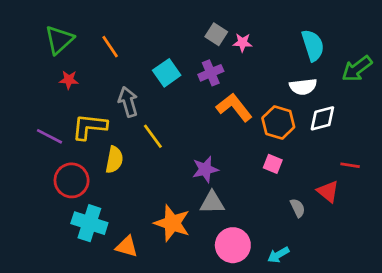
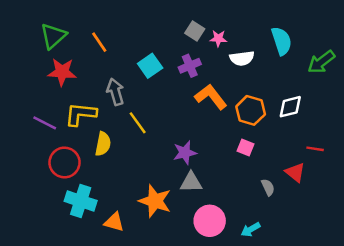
red star: (69, 80) -> (62, 72), size x1.6
white semicircle: (303, 87) -> (242, 58), moved

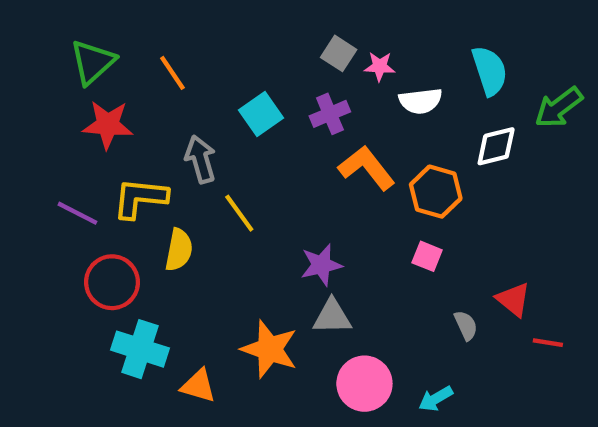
white diamond: (290, 107) -> (496, 146), moved
red line: (315, 149) -> (548, 343), moved

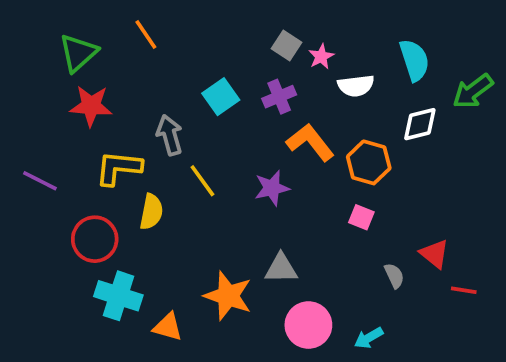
pink star: (380, 66) -> (321, 56), turned -30
orange line: (172, 73) -> (146, 35), moved
purple line: (77, 213) -> (40, 181), moved
purple star: (321, 265) -> (272, 188), moved

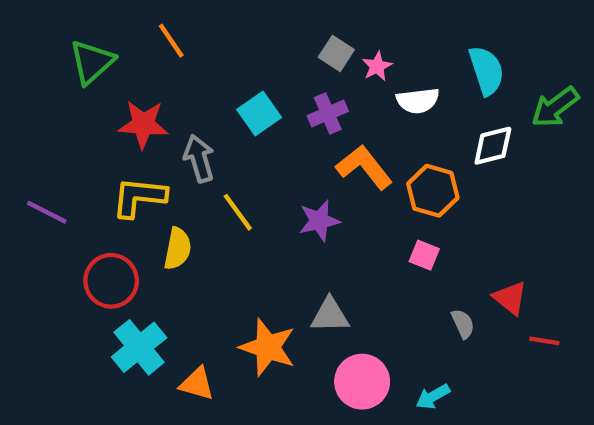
red star: (91, 106) -> (143, 124), moved
cyan cross: (118, 296) -> (139, 347), turned 33

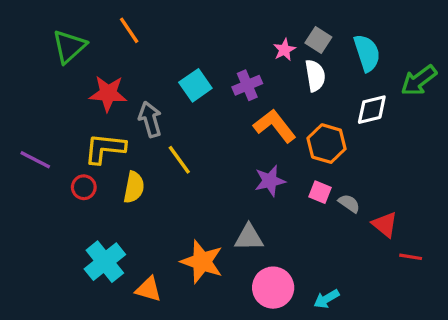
gray square: (336, 53) -> (318, 40), moved
white semicircle: (418, 101) -> (315, 76), turned -92
purple star: (319, 221) -> (270, 181), moved
red circle: (111, 281) -> (84, 187), moved, size x0.6
gray semicircle: (463, 324) -> (349, 203), moved, turned -30

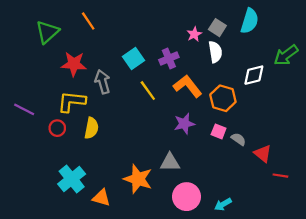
cyan semicircle: (367, 53) -> (250, 21), moved, turned 35
yellow line: (179, 160) -> (148, 91), moved

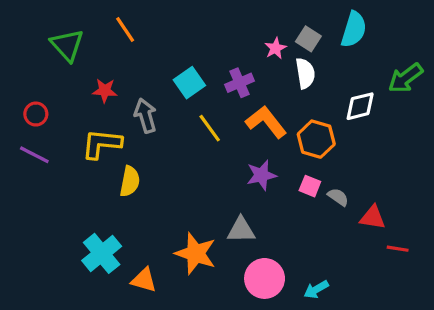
green triangle: (47, 32) -> (67, 45), turned -30
red star: (74, 64) -> (105, 91), size x0.7
red circle: (57, 128) -> (36, 114), moved
red triangle: (263, 154) -> (373, 217), turned -30

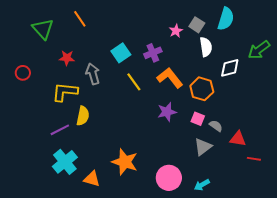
white semicircle: (305, 73) -> (206, 47), moved
purple line: (34, 155) -> (60, 130), moved, turned -54
gray triangle: (241, 230) -> (203, 147), moved, turned -36

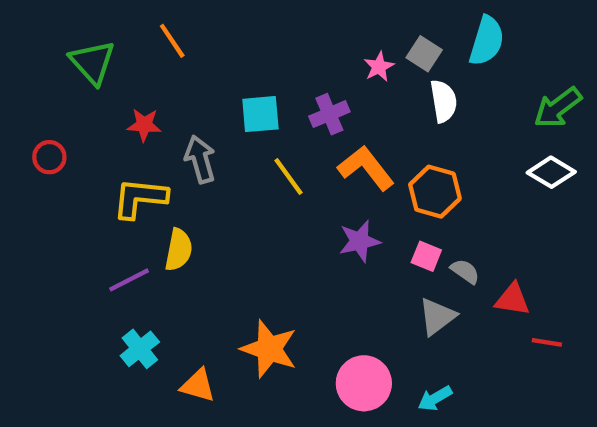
cyan square: (121, 53) -> (260, 114), turned 30
white diamond: (230, 68) -> (551, 172), moved, turned 45
cyan cross: (65, 162) -> (140, 349), size x0.7

